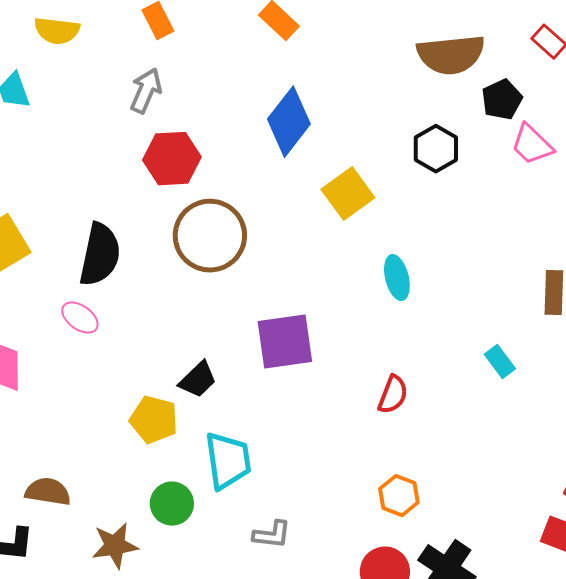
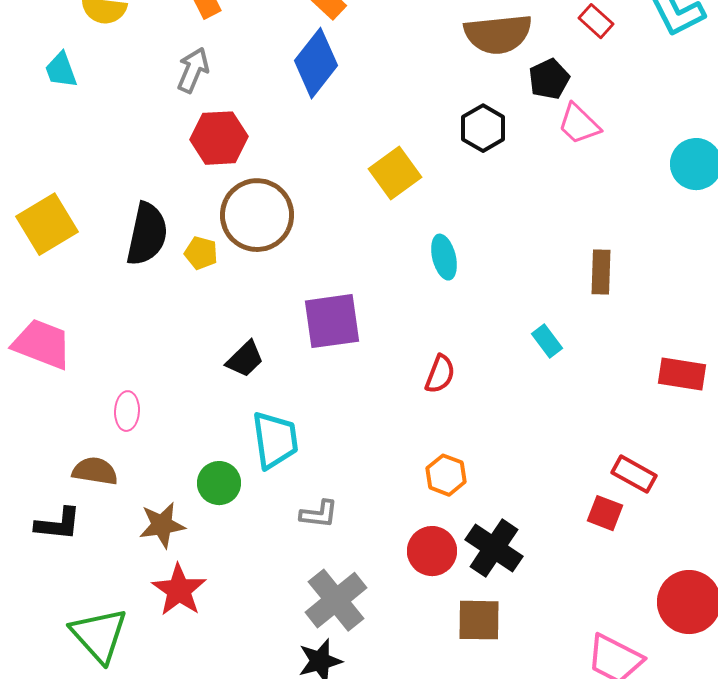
blue diamond: (289, 122) -> (316, 63), moved
pink ellipse: (80, 318) -> (127, 411), moved, turned 57
yellow pentagon: (154, 420) -> (201, 253), moved, size x0.7

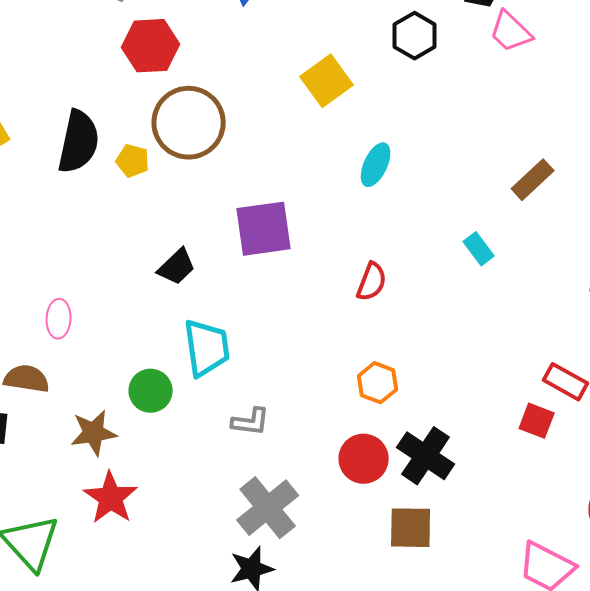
cyan ellipse: (444, 257) -> (376, 165), turned 39
brown rectangle: (601, 272) -> (533, 180), turned 45

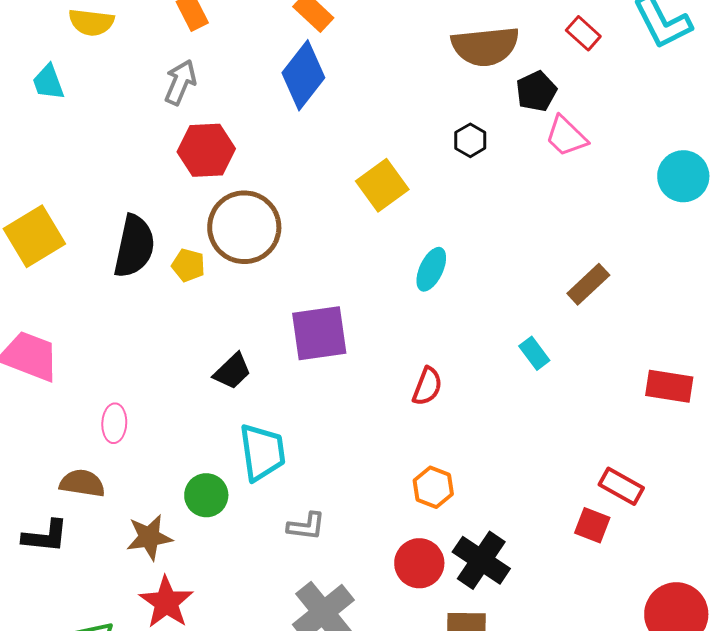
black hexagon: (415, 36) -> (470, 140), size x0.7

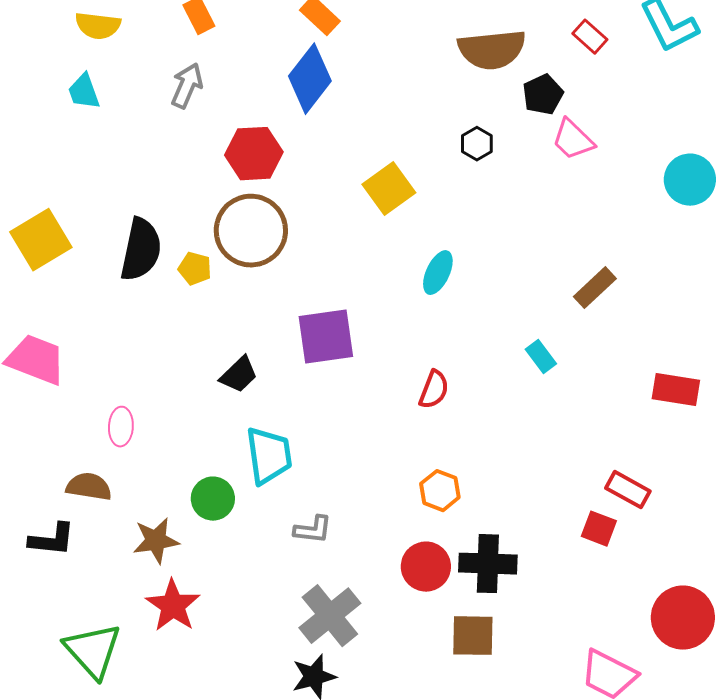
cyan trapezoid: (48, 82) -> (84, 92), moved
red hexagon: (206, 150) -> (254, 154), moved
black cross: (481, 560) -> (488, 564), turned -32

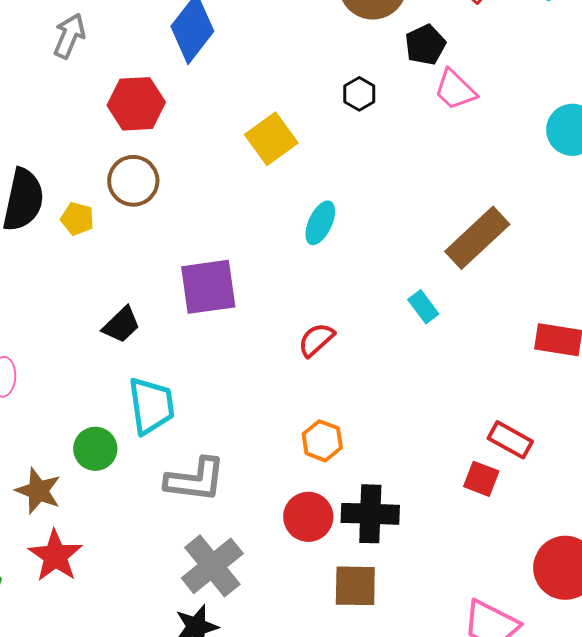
brown circle: (251, 231) -> (133, 181), size x0.7
brown rectangle: (595, 288) -> (477, 238), size x1.5
red semicircle: (434, 390) -> (316, 340), turned -153
gray L-shape: (313, 530) -> (195, 480), size x1.6
brown star: (156, 541) -> (38, 491), turned 30

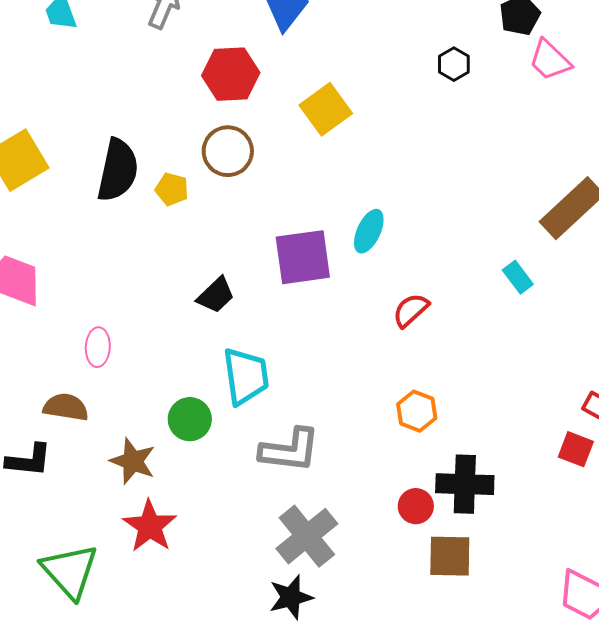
yellow square: (271, 139) -> (326, 109), moved
cyan ellipse: (320, 223) -> (369, 231), moved
red circle: (308, 517) -> (416, 506), moved, size x0.7

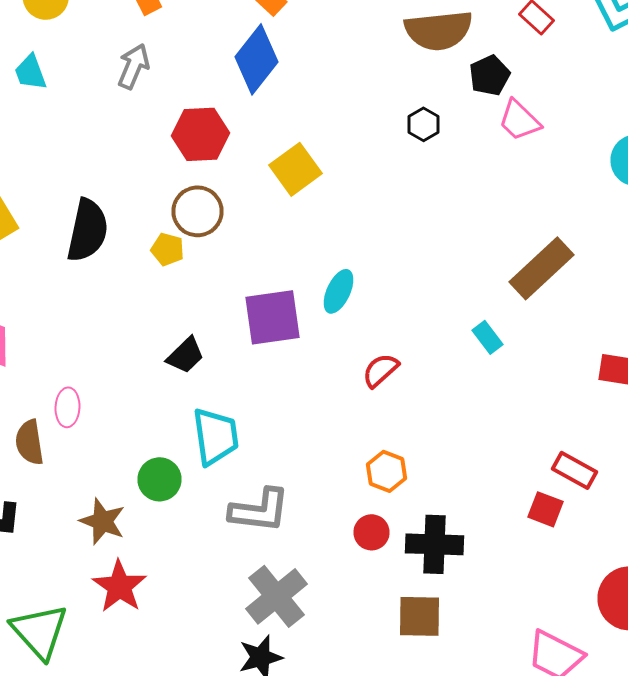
yellow pentagon: (172, 189) -> (168, 249), moved
brown semicircle: (66, 407) -> (30, 442), moved, turned -108
red circle: (416, 506) -> (372, 532), moved

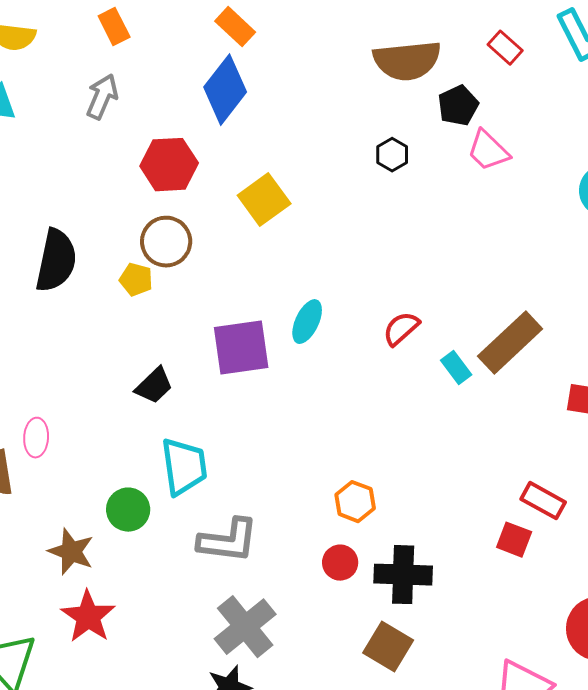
brown rectangle: (542, 268) -> (510, 343), moved
red semicircle: (380, 370) -> (401, 329), moved
brown square: (420, 616) -> (388, 647), turned 30

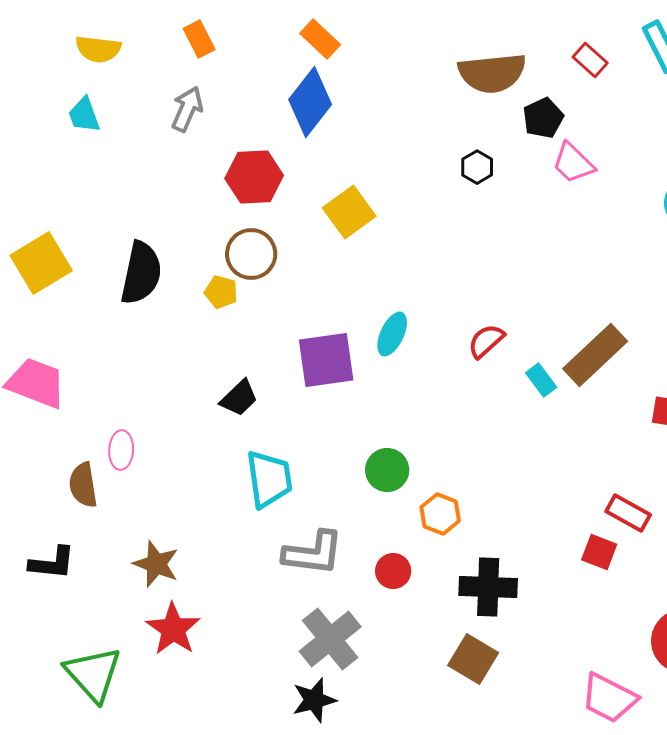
green circle: (128, 510) -> (387, 470), moved
red circle: (340, 563) -> (393, 571), moved

